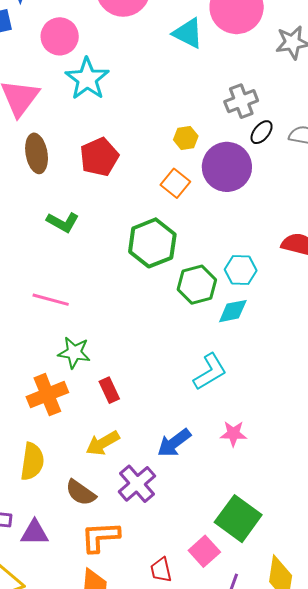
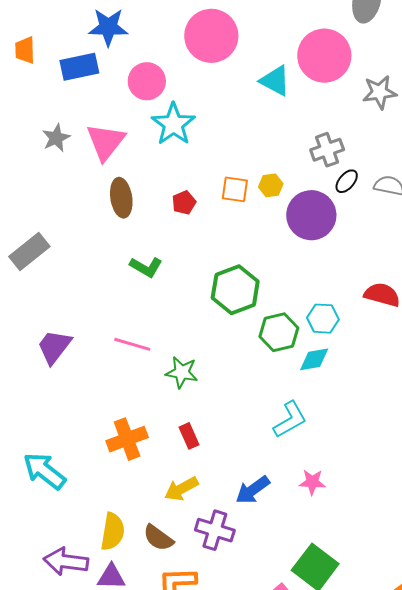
red pentagon: (99, 157) -> (184, 203), size x0.6
orange square: (175, 183) -> (235, 189), moved, turned -32
green star: (74, 353) -> (182, 372), moved
yellow semicircle: (32, 461) -> (113, 532), moved
purple cross: (137, 484) -> (215, 530), turned -33

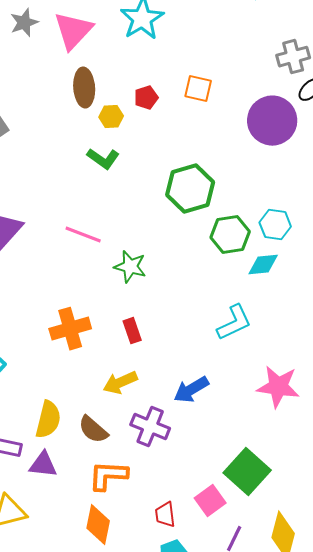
yellow hexagon: (271, 185) -> (111, 117), moved
pink star: (312, 482) -> (278, 387), moved, size x1.6

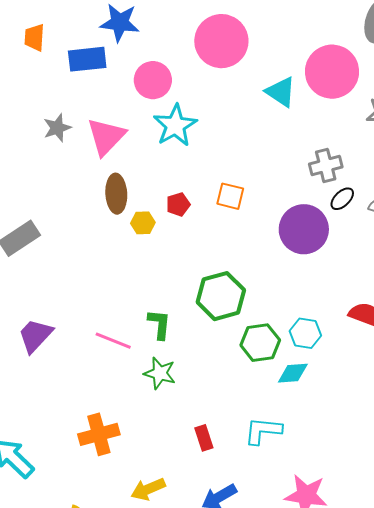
green L-shape: (103, 159) -> (159, 324), moved, turned -120
cyan L-shape: (234, 323) -> (263, 431), turned -150
red rectangle: (132, 331) -> (204, 438), moved

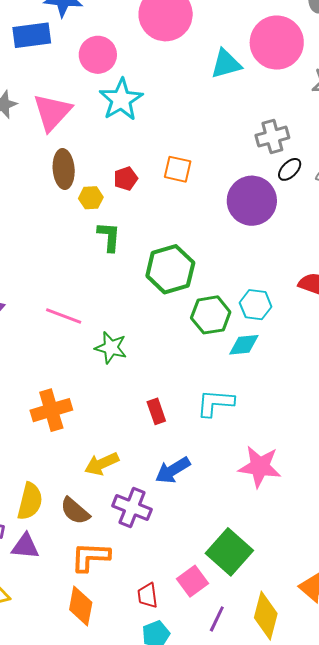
cyan triangle: (281, 92) -> (226, 64), turned -48
green L-shape: (159, 324) -> (109, 237), moved

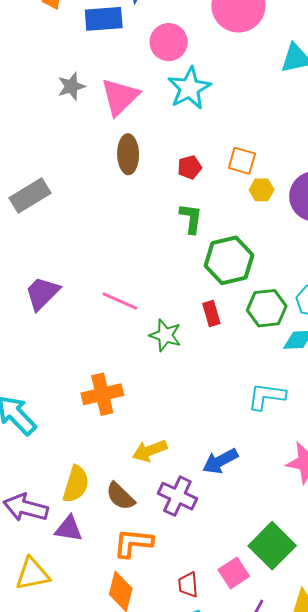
yellow hexagon: (91, 198) -> (262, 190), moved
green L-shape: (109, 237) -> (191, 218), moved
red rectangle: (156, 411) -> (211, 313), moved

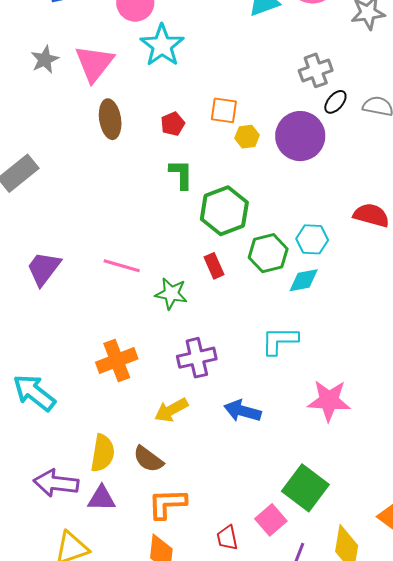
blue arrow: (220, 461) -> (243, 411), turned 51
purple cross: (177, 496) -> (197, 358), moved, turned -30

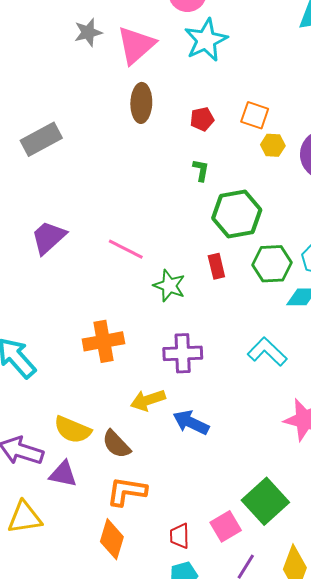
green L-shape: (181, 174) -> (201, 170), size x0.7
cyan L-shape: (280, 341) -> (267, 352), turned 33
blue arrow: (243, 411) -> (191, 422), moved
yellow semicircle: (103, 453) -> (73, 430), turned 93

